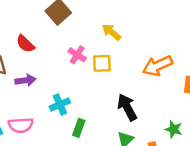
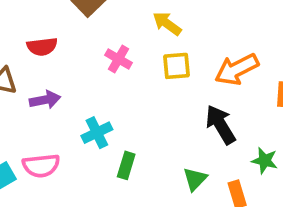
red semicircle: (25, 44) -> (42, 47), turned -48
yellow square: (102, 63) -> (177, 66), moved
black arrow: (127, 107) -> (221, 125), moved

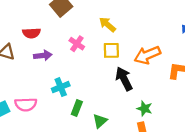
purple arrow: (45, 100) -> (43, 55), moved
black arrow: (221, 125) -> (124, 79), moved
green star: (265, 161) -> (145, 109), moved
green triangle: (195, 179) -> (100, 121), moved

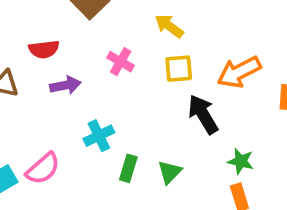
pink semicircle: (26, 104) -> (43, 169), turned -35
green triangle: (100, 121) -> (170, 172), moved

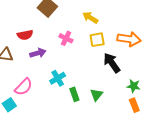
orange arrow: (239, 72) -> (129, 39), turned -140
green rectangle: (128, 168) -> (74, 94), turned -32
pink semicircle: (43, 169) -> (24, 87), moved

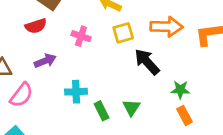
red semicircle: (25, 35) -> (36, 26), moved
cyan cross: (58, 78) -> (76, 92), turned 35
pink semicircle: (24, 87) -> (21, 95), moved

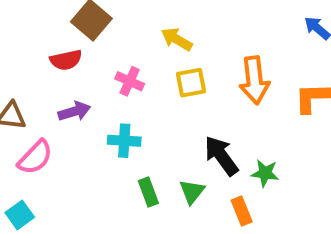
orange arrow: (166, 27) -> (254, 80), turned 76
black arrow: (147, 62) -> (221, 156), moved
cyan cross: (76, 92) -> (124, 141), moved
orange rectangle: (185, 115) -> (242, 211), moved

